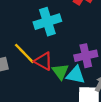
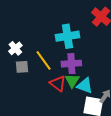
purple cross: (86, 56) -> (71, 64), moved
red triangle: (43, 61) -> (58, 84), moved

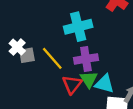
gray square: (22, 67) -> (27, 55), moved
red triangle: (58, 84) -> (72, 84), turned 36

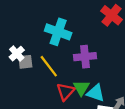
cyan cross: (78, 27) -> (58, 32), moved, turned 30
purple cross: (86, 59) -> (85, 57), moved

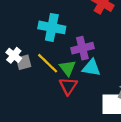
green triangle: (81, 88) -> (67, 68), moved
cyan triangle: (96, 93) -> (91, 68), moved

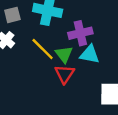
gray square: (24, 62) -> (12, 15), moved

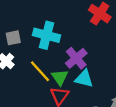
purple cross: (80, 33) -> (76, 58), turned -30

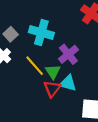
gray square: (13, 38) -> (11, 34), turned -32
cyan triangle: (84, 79) -> (68, 83), moved

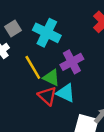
green triangle: (53, 72) -> (51, 78), turned -42
red triangle: (52, 89) -> (47, 96), turned -36

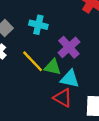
cyan cross: (47, 33) -> (38, 25), size x0.7
red triangle: (47, 96) -> (63, 98), moved

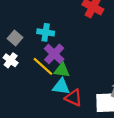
purple cross: (69, 47) -> (54, 54), moved
cyan triangle: (70, 79) -> (61, 87), moved

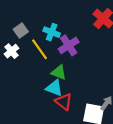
purple cross: (54, 54) -> (69, 45), moved
yellow line: (43, 66) -> (39, 49), moved

